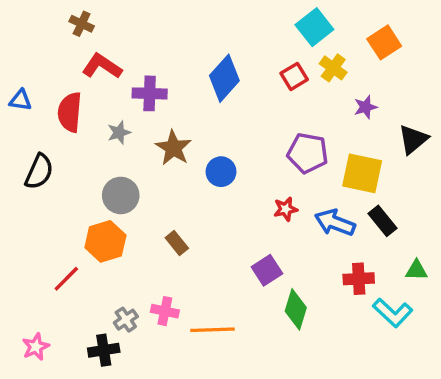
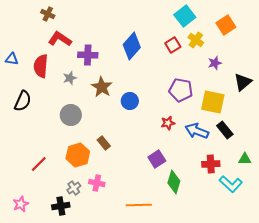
orange hexagon: (105, 241) -> (78, 155), moved
orange line: (212, 330) -> (139, 205), moved

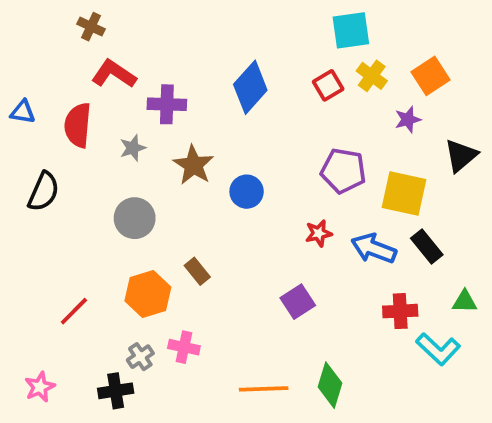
cyan square: (185, 16) -> (351, 30), turned 30
orange square: (226, 25) -> (431, 76), moved
green diamond: (174, 182) -> (330, 385), moved

